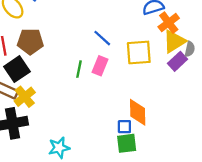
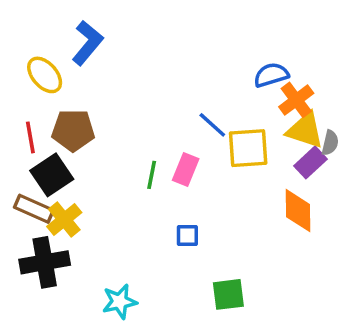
blue line: (102, 38) -> (212, 125), moved
yellow triangle: (174, 41) -> (305, 130), turned 50
orange diamond: (138, 112) -> (298, 211), moved
blue square: (124, 127) -> (187, 236), moved

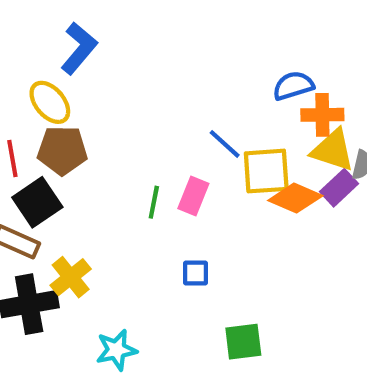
yellow ellipse: (45, 75) -> (50, 102), moved
orange cross: (296, 100) -> (322, 115), turned 36
orange diamond: (298, 211) -> (295, 198), moved, turned -66
yellow cross: (64, 219) -> (71, 277), moved

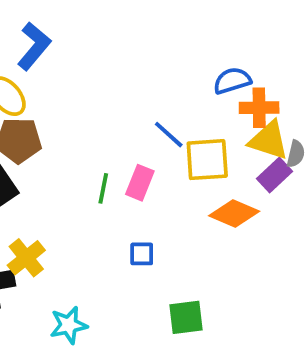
orange diamond: (295, 198) -> (234, 213), moved

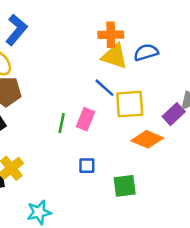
orange cross: (259, 108) -> (111, 35), moved
yellow triangle: (269, 140) -> (115, 56), moved
green square: (186, 317) -> (125, 186), moved

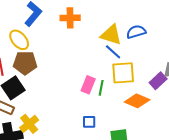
orange cross: (111, 35) -> (70, 18), moved
blue line: (104, 88) -> (113, 52), moved
green line: (62, 123) -> (101, 88), moved

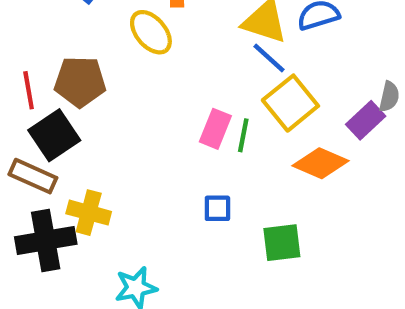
yellow ellipse: (19, 40) -> (151, 32), moved
yellow square: (123, 73) -> (290, 103), turned -35
yellow cross: (29, 124) -> (89, 213), turned -36

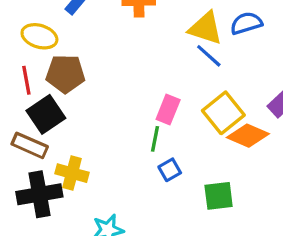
yellow ellipse: (151, 32) -> (39, 36), moved, turned -32
yellow square: (290, 103) -> (223, 113), moved
green line: (243, 135) -> (155, 139), moved
blue square: (217, 208) -> (170, 170), turned -30

